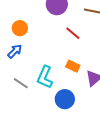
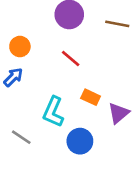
red line: (73, 33) -> (71, 59), moved
gray line: (21, 83) -> (21, 137), moved

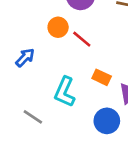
orange circle: (20, 47) -> (58, 27), moved
blue circle: (80, 141) -> (107, 121), moved

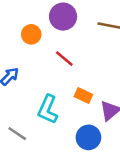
orange circle: (58, 27) -> (31, 34), moved

